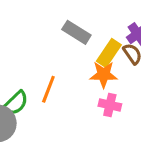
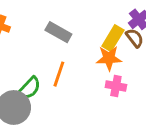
gray rectangle: (76, 32) -> (58, 32), moved

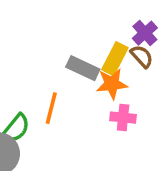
gray rectangle: (58, 32) -> (83, 68), moved

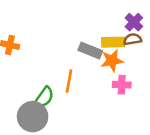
brown semicircle: (142, 56) -> (133, 39), turned -54
yellow rectangle: (115, 59) -> (113, 42), turned 65

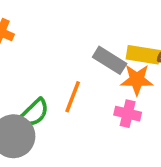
pink cross: (122, 85) -> (128, 114), moved

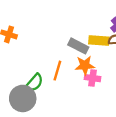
orange star: (137, 80) -> (85, 65), moved

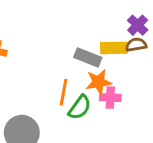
green semicircle: (34, 83) -> (80, 107), moved

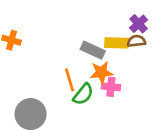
orange line: (64, 92) -> (70, 80), turned -30

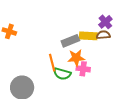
gray rectangle: (93, 50) -> (70, 41), turned -48
green semicircle: (83, 94) -> (62, 74), turned 66

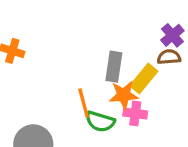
yellow rectangle: (88, 36) -> (144, 78), moved, turned -54
gray rectangle: (70, 41) -> (114, 67), turned -60

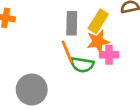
gray rectangle: (114, 67) -> (72, 23), moved
yellow rectangle: (144, 78) -> (98, 21), moved

